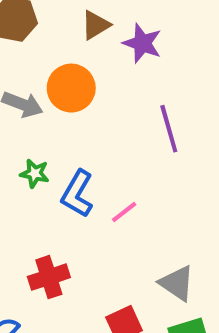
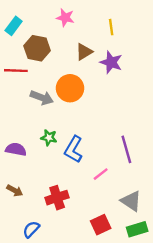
purple line: (169, 129) -> (126, 149), moved
pink line: (124, 212) -> (101, 174), moved

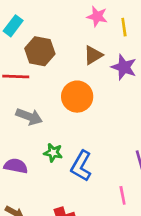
pink star: (65, 18) -> (97, 16), moved
gray arrow: (42, 98) -> (29, 117), moved
pink line: (101, 174) -> (123, 195), moved, turned -63

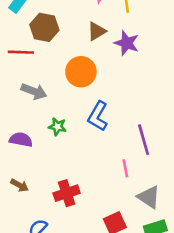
blue L-shape: (81, 166) -> (98, 116), moved

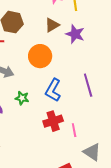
purple line: (144, 140) -> (88, 85), moved
red cross: (67, 193) -> (53, 121), moved

